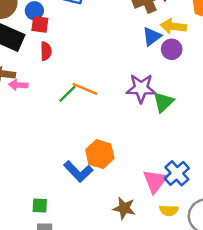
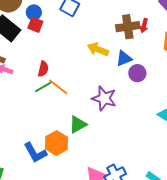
yellow arrow: (173, 26) -> (98, 49), moved
red semicircle: (46, 51) -> (43, 69), moved
green triangle: (163, 102) -> (78, 124), moved

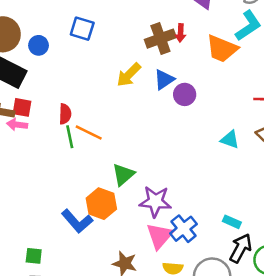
red square: (35, 25) -> (22, 107), moved
yellow arrow: (98, 49) -> (129, 75), turned -55
green line: (43, 87) -> (70, 137), turned -60
purple star: (104, 98) -> (155, 201), moved

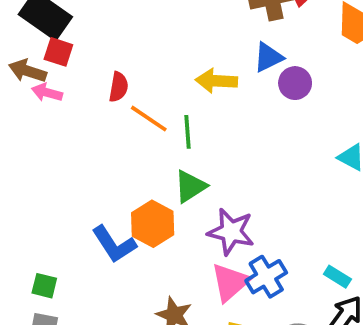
yellow arrow: (129, 75) -> (216, 81), moved, turned 40
red square: (22, 107) -> (58, 52), moved
green line: (70, 137) -> (187, 132), moved

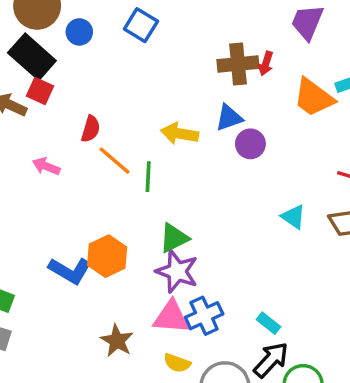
pink arrow: (47, 93) -> (46, 166), moved
green triangle: (190, 186) -> (174, 238), moved
blue L-shape: (114, 244) -> (70, 271), turned -33
pink triangle: (230, 282) -> (171, 317), turned 39

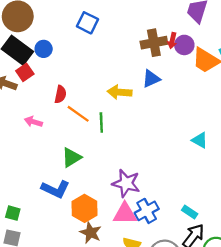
blue circle: (79, 32) -> (44, 49), moved
red square: (40, 91) -> (25, 72), turned 36
purple circle: (250, 144) -> (184, 45), moved
green triangle: (174, 238) -> (71, 158), moved
orange hexagon: (107, 256) -> (85, 208), moved

